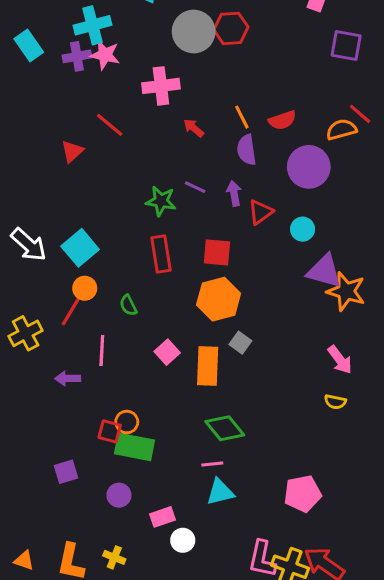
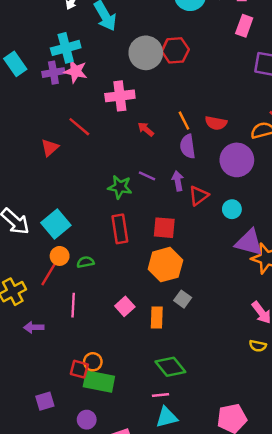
red semicircle: (282, 120) -> (216, 123), turned 30
green semicircle: (128, 305) -> (85, 262), moved, turned 105
orange rectangle: (208, 366) -> (157, 317), size x0.7
purple arrow: (68, 378) -> (34, 327), moved

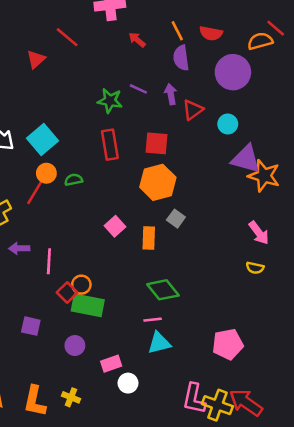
pink line: (73, 305) -> (49, 261), moved
red square: (79, 369) -> (67, 292), turned 30
purple square: (45, 401) -> (31, 326), turned 30

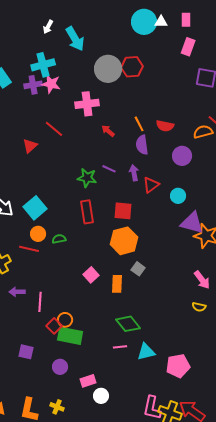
purple circle: (233, 72) -> (182, 156), size x0.7
red line: (35, 193) -> (29, 249), turned 72
cyan triangle: (159, 343) -> (146, 352), moved

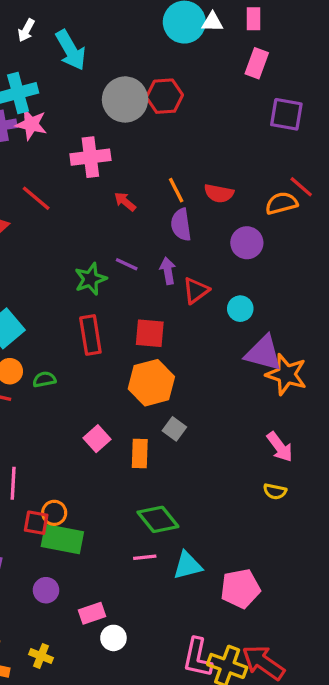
green star: (87, 178) -> (90, 279), turned -30
red square: (54, 326) -> (36, 523), turned -35

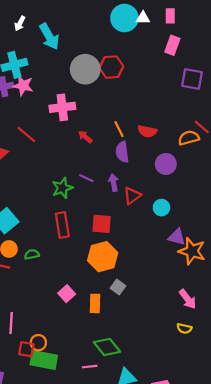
purple triangle: (263, 353) -> (177, 237), size x0.7
pink line: (145, 557) -> (90, 367), moved

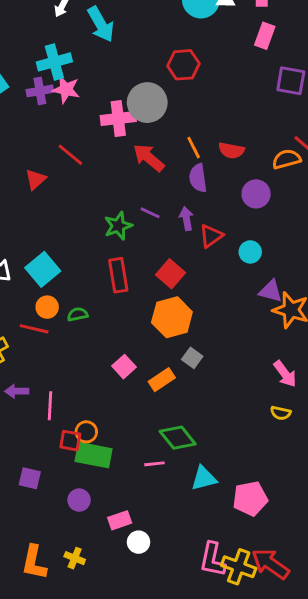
gray circle: (85, 69) -> (147, 103), moved
red arrow: (85, 137) -> (149, 158), size x1.6
red square: (102, 224) -> (170, 274), turned 36
orange rectangle: (95, 303) -> (162, 380), turned 54

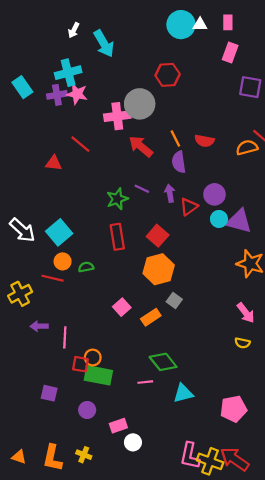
red triangle: (36, 179) -> (54, 163), turned 48
purple circle: (256, 194) -> (214, 194), moved
purple triangle: (271, 291) -> (239, 221), moved, size x1.4
pink pentagon: (250, 499) -> (233, 409), moved

